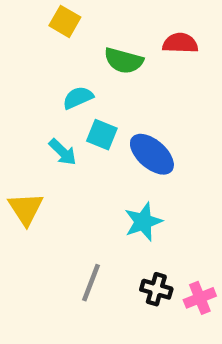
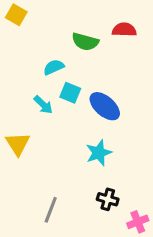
yellow square: (65, 21) -> (16, 15), moved
gray line: (91, 283) -> (51, 210), moved
pink cross: (200, 298) -> (138, 222), moved

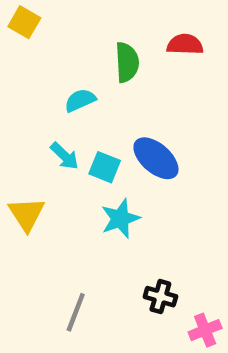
green semicircle: (85, 42) -> (127, 62), turned -108
cyan square: (70, 93) -> (105, 167), moved
cyan star: (99, 153) -> (120, 219), moved

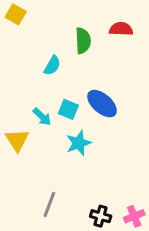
cyan semicircle: (80, 100) -> (52, 66), turned 144
cyan arrow: (64, 156) -> (42, 117), moved
black cross: (160, 297) -> (101, 216), moved

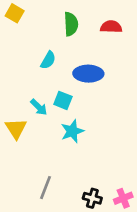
green semicircle: (83, 41) -> (71, 24), moved
blue ellipse: (102, 104) -> (88, 74), moved, turned -40

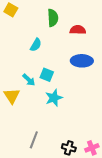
red semicircle: (111, 27) -> (78, 30), moved
blue ellipse: (88, 74) -> (82, 61), moved

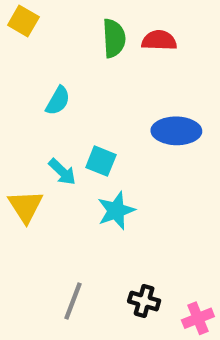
red semicircle: (78, 30) -> (159, 40), moved
cyan semicircle: (36, 45) -> (58, 101), moved
black cross: (69, 148) -> (144, 301), moved

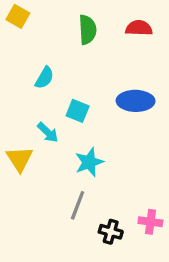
red semicircle: (159, 40) -> (139, 28), moved
cyan square: (101, 161) -> (78, 111), moved
gray line: (73, 301) -> (78, 205), moved
pink cross: (198, 318) -> (150, 222), moved, turned 30

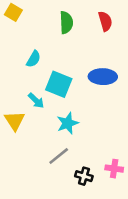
red semicircle: (139, 28) -> (105, 21), turned 72
cyan square: (78, 111) -> (59, 84), size x1.5
gray line: (78, 205) -> (59, 156), turned 30

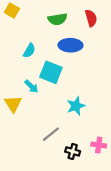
green semicircle: (66, 22) -> (57, 19), turned 84
blue ellipse: (103, 77) -> (70, 45), moved
cyan star: (68, 123) -> (76, 106), moved

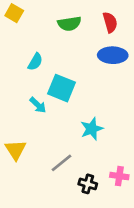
blue ellipse: (70, 45) -> (113, 55), moved
yellow triangle: (13, 104) -> (16, 150), moved

